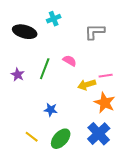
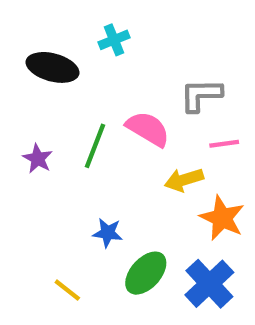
gray L-shape: (95, 32) -> (201, 95), moved
pink semicircle: (70, 61) -> (148, 129), size x1.5
pink line: (106, 76) -> (224, 144), moved
green ellipse: (61, 139) -> (146, 273), moved

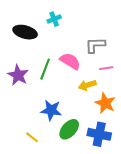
purple star: (38, 159) -> (18, 75), size x1.5
blue star: (108, 233) -> (51, 110), size x1.5
blue cross: (209, 284) -> (99, 134), turned -35

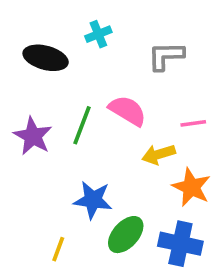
gray L-shape: (95, 45) -> (166, 56), moved
yellow line: (32, 137) -> (58, 249), turned 72

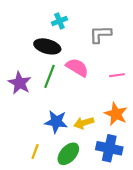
black ellipse: (46, 58) -> (47, 46), moved
yellow arrow: (159, 154) -> (84, 123), moved
green ellipse: (126, 235) -> (68, 154), moved

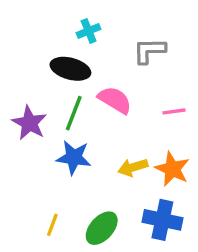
blue star: (56, 122) -> (74, 157), moved
yellow arrow: (84, 123) -> (133, 167), moved

